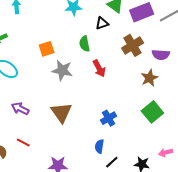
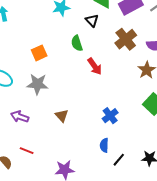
black triangle: (102, 23) -> (92, 20), turned -48
gray star: (62, 70) -> (38, 84), moved
brown triangle: (61, 112) -> (62, 116), size x0.6

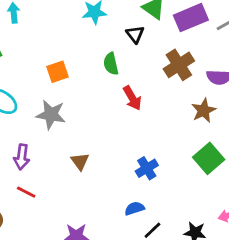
purple arrow: (20, 117) -> (22, 157), turned -108
blue semicircle: (104, 145) -> (134, 208), turned 64
red line: (27, 151) -> (26, 192), moved

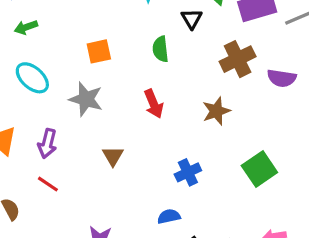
red arrow: (132, 98) -> (154, 104), moved
brown star: (204, 110) -> (216, 111), moved

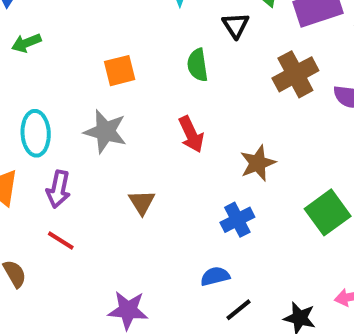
cyan ellipse: (32, 78) -> (36, 133), moved, turned 48
brown star: (216, 111) -> (258, 163), moved

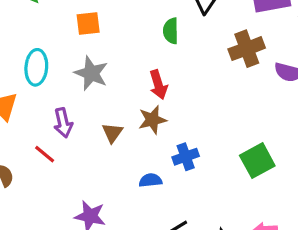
orange square: (120, 71) -> (88, 23), moved
brown star: (258, 163) -> (152, 120), moved
purple arrow: (58, 189) -> (63, 123), moved, turned -32
blue semicircle: (215, 276) -> (150, 180), moved

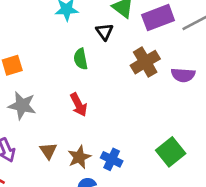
brown star: (152, 120) -> (79, 157), moved
blue cross: (186, 157) -> (112, 159), turned -35

